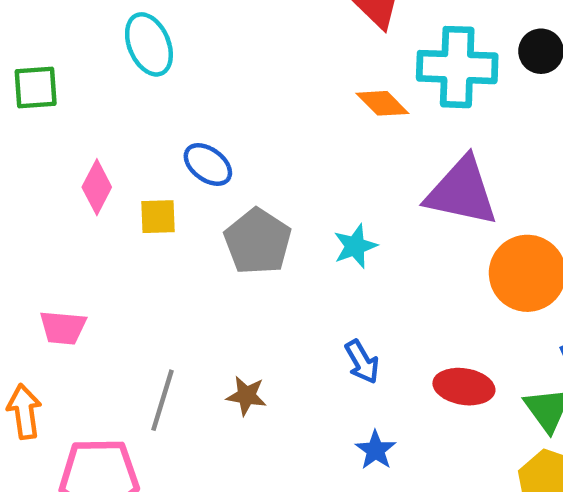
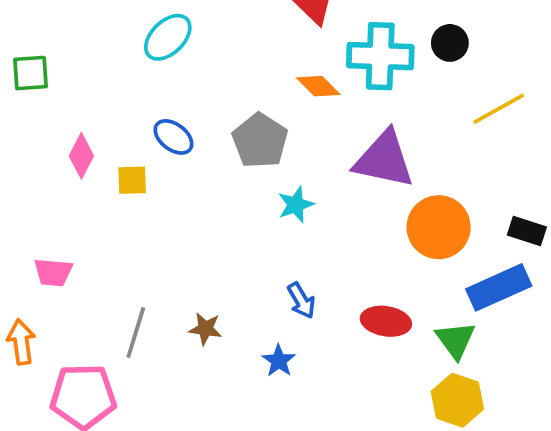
cyan ellipse: (149, 44) -> (168, 37), moved, turned 69
gray pentagon: (258, 242) -> (260, 141), moved
blue star: (376, 450) -> (279, 361), moved

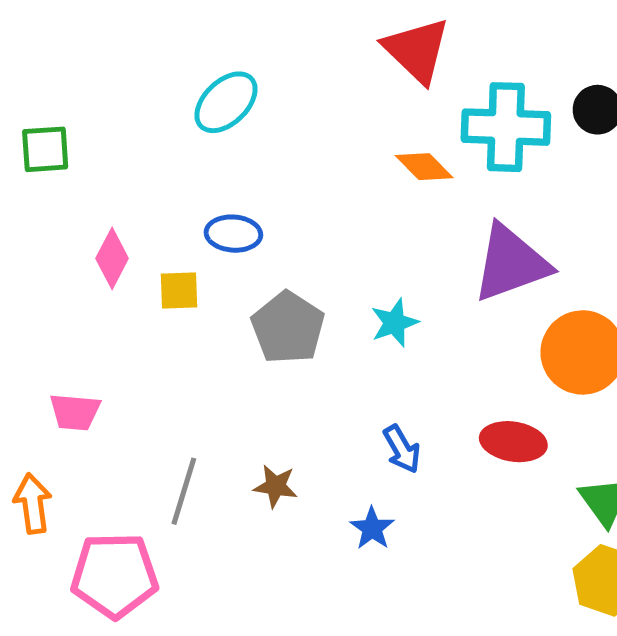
blue ellipse: (173, 137) -> (233, 234), turned -33
gray pentagon: (260, 141) -> (288, 328), moved
purple triangle: (384, 160) -> (511, 263), turned -32
red ellipse: (386, 321) -> (513, 442), moved

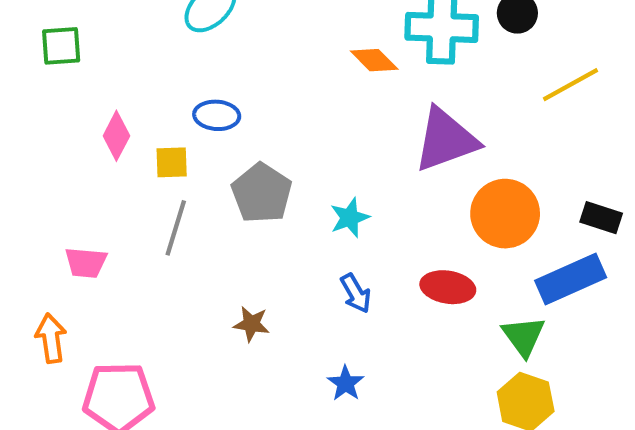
cyan star: (394, 323) -> (350, 218), moved
gray line: (184, 491) -> (176, 228), moved
blue star: (372, 528) -> (346, 383), moved

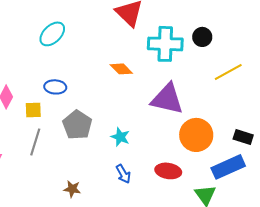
orange diamond: (374, 60) -> (121, 69), moved
purple triangle: (446, 140) -> (167, 99), turned 33
cyan star: (350, 218) -> (120, 137), turned -30

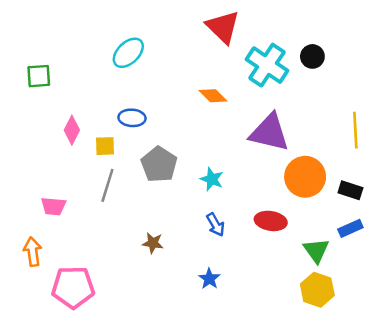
cyan cross: (165, 44) -> (267, 65), turned 32
yellow line: (228, 72) -> (355, 130), moved, turned -64
black rectangle: (243, 137) -> (350, 190), moved
blue rectangle: (228, 167) -> (350, 228), moved, size x0.6

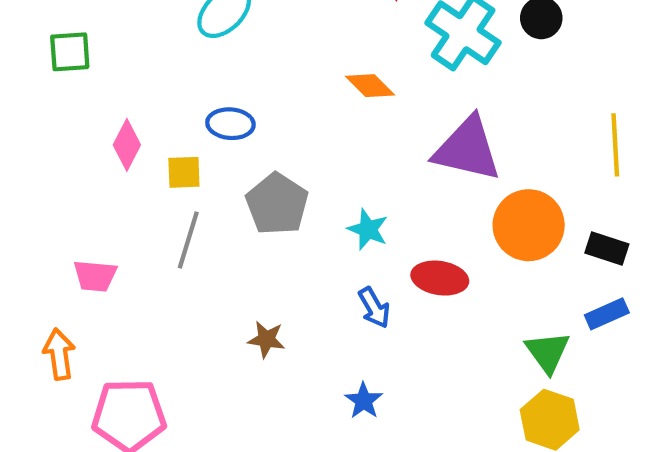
red ellipse: (271, 221) -> (440, 278), moved

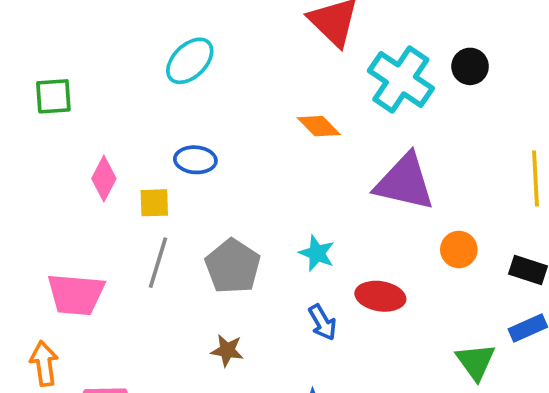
gray pentagon: (277, 204) -> (233, 266), moved
orange circle: (529, 225) -> (459, 250), size x0.6
pink trapezoid: (95, 276) -> (76, 294), size x1.5

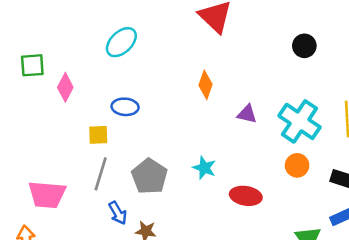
cyan cross: (401, 79) -> (299, 121), moved
orange diamond: (319, 126) -> (206, 85), turned 64
pink diamond: (104, 179) -> (65, 87), moved
purple triangle: (405, 182) -> (247, 114), moved, size x0.5
blue arrow: (322, 322) -> (118, 213), moved

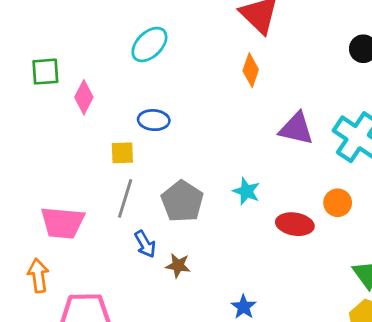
orange diamond: (206, 85) -> (251, 70), moved
purple triangle: (247, 114) -> (296, 129), size x1.5
orange circle: (297, 165) -> (338, 203), moved

